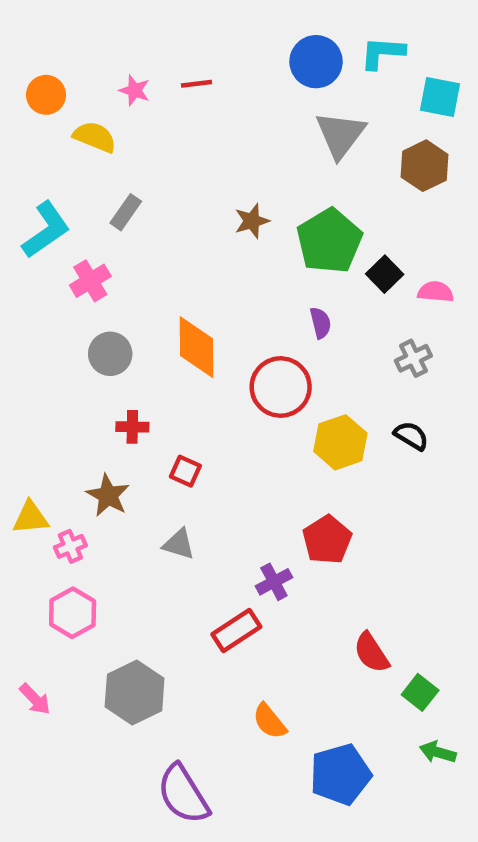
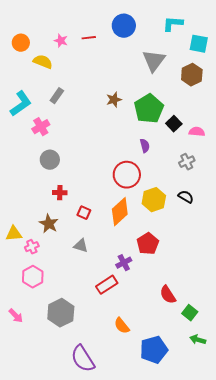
blue circle: (316, 62) -> (124, 26), moved
orange diamond: (197, 347) -> (120, 212), moved, turned 48

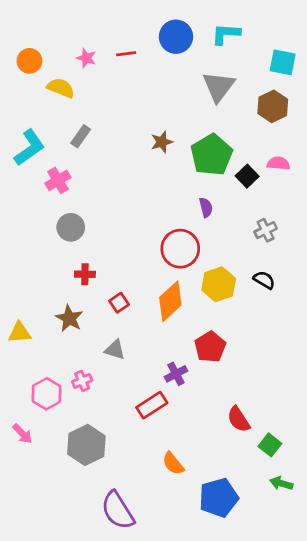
cyan L-shape: (173, 24) -> (226, 34), moved
pink semicircle: (197, 132) -> (278, 163), moved
red square: (84, 213) -> (119, 303), turned 32
pink cross: (32, 247) -> (82, 381), moved
pink arrow: (16, 316) -> (22, 434), moved

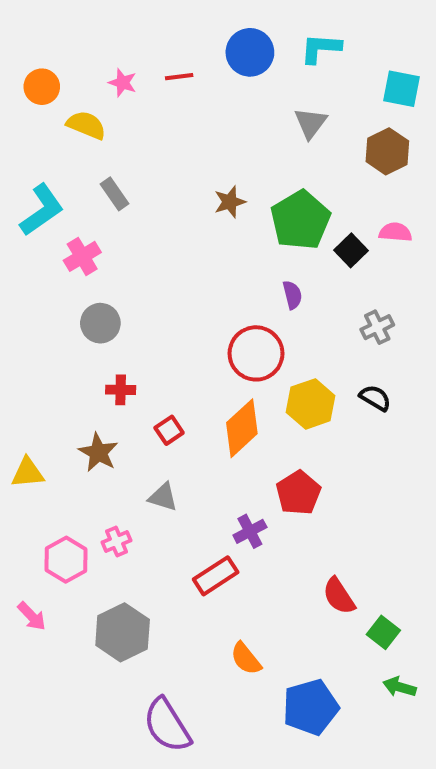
gray triangle: (219, 86) -> (311, 123), size x0.7
gray rectangle: (81, 136) -> (115, 194), turned -70

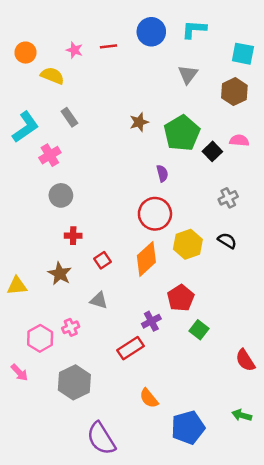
purple semicircle: (292, 295) -> (162, 173), moved
red semicircle: (339, 596) -> (245, 360), moved
green square: (383, 632) -> (199, 330), moved

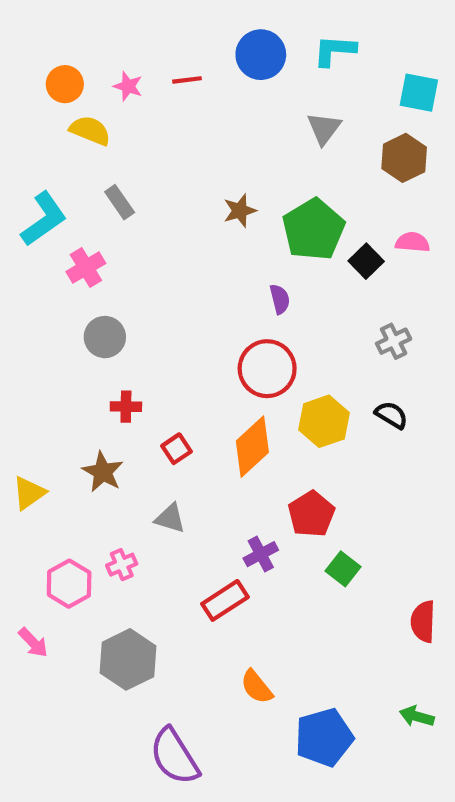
orange circle: (25, 53) -> (65, 84), moved
yellow triangle: (17, 286) -> (29, 493), turned -30
red semicircle: (245, 360) -> (423, 622), turned 35

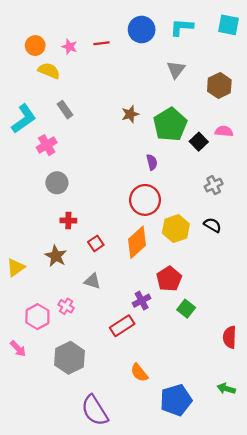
cyan square: (419, 93) -> (229, 25), moved
pink cross: (122, 565) -> (66, 306), turned -35

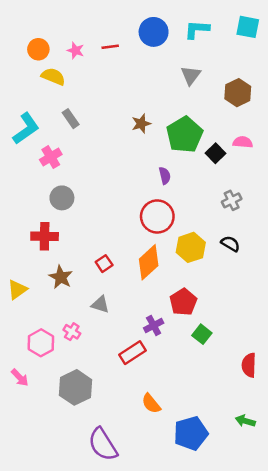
red cross: (68, 221) -> (45, 236), moved, size x1.5

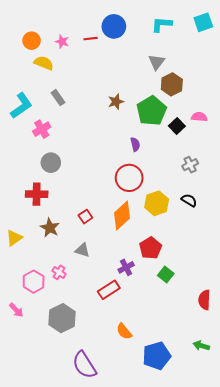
cyan square: (248, 27) -> (203, 22), turned -30
blue circle: (154, 32) -> (114, 26), moved
brown hexagon: (238, 93) -> (172, 84), moved

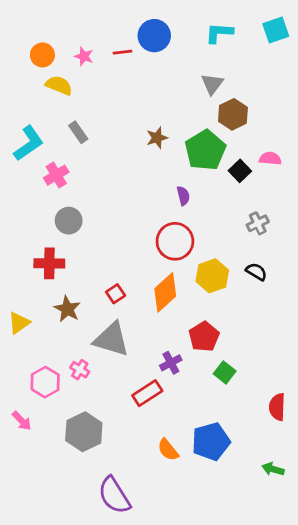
gray triangle: (82, 250) -> (111, 339), size x1.8
blue pentagon: (157, 356) -> (211, 441), moved

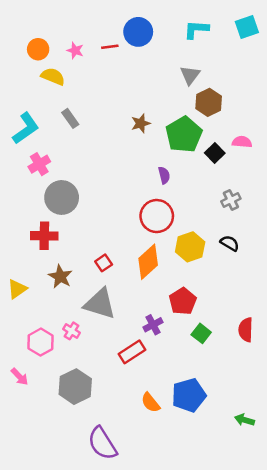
pink cross: (56, 175) -> (39, 164), moved
gray circle: (69, 221) -> (62, 197), size x1.4
red semicircle: (277, 407) -> (246, 330), moved

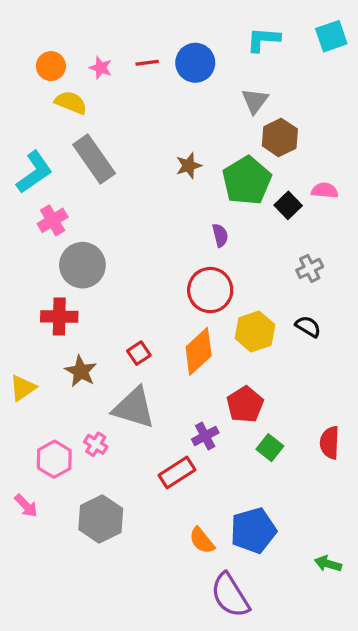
blue circle: (138, 32) -> (195, 63), moved
gray rectangle: (70, 118) -> (94, 159), size x1.8
purple semicircle: (102, 443) -> (230, 595), moved

